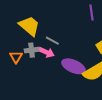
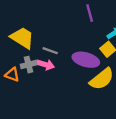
orange triangle: (16, 57) -> (12, 75), turned -32
purple ellipse: (73, 66) -> (86, 60), moved

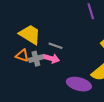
purple ellipse: (86, 60) -> (79, 84), moved
orange triangle: (12, 75) -> (22, 56), moved

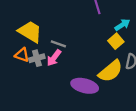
pink arrow: (51, 58) -> (54, 58), turned 112

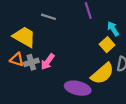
cyan arrow: (122, 25) -> (113, 29), turned -88
gray line: (58, 44) -> (48, 17), moved

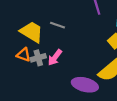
gray line: (48, 17) -> (58, 25), moved

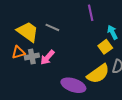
orange triangle: (24, 55) -> (18, 52), turned -40

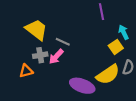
gray line: (52, 27) -> (63, 42), moved
orange triangle: (18, 52) -> (26, 71), moved

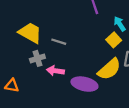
pink arrow: (56, 57) -> (55, 71), moved, turned 63
orange triangle: (26, 71) -> (12, 86), moved, turned 32

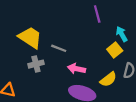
yellow semicircle: (109, 69) -> (108, 79), size x0.7
pink arrow: (55, 71) -> (76, 69), moved

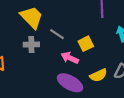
yellow square: (115, 50) -> (86, 44), moved

